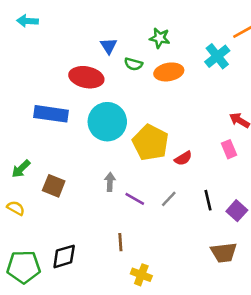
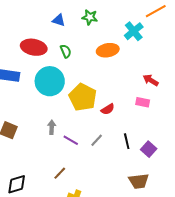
blue triangle: (109, 46) -> (59, 20), moved, turned -40
green semicircle: (133, 64) -> (66, 51), moved, turned -128
orange ellipse: (169, 72) -> (108, 50), moved
pink rectangle: (229, 149) -> (143, 102), turned -56
brown line: (120, 242) -> (60, 173), turned 48

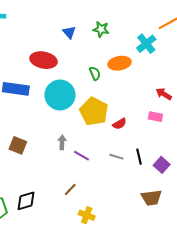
blue triangle: (59, 20) -> (69, 32), turned 32
green semicircle: (66, 51) -> (95, 73), moved
gray line: (97, 140) -> (116, 157), moved, turned 64

